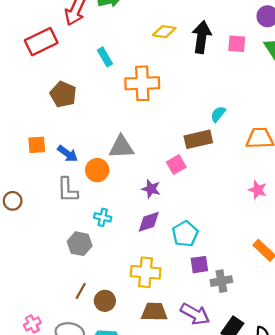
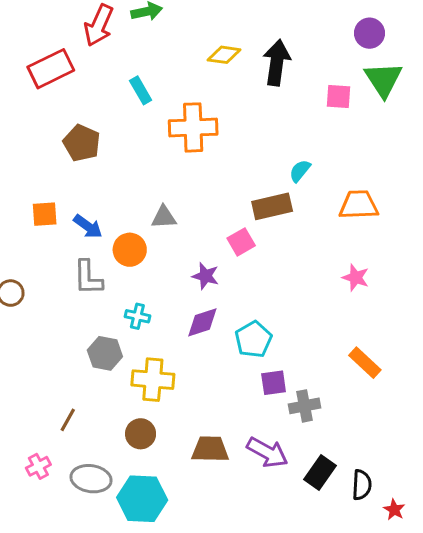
pink square: (237, 44) -> (339, 97), moved
gray triangle: (121, 147) -> (164, 217), size x0.7
yellow cross: (146, 272) -> (153, 380), moved
brown line: (81, 291) -> (68, 420), moved

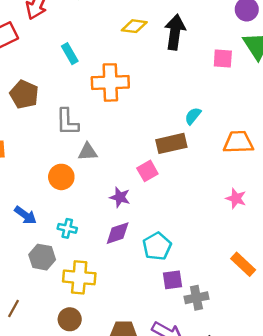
blue arrow: (88, 226) -> (25, 215), moved
gray L-shape: (88, 278) -> (67, 122), moved

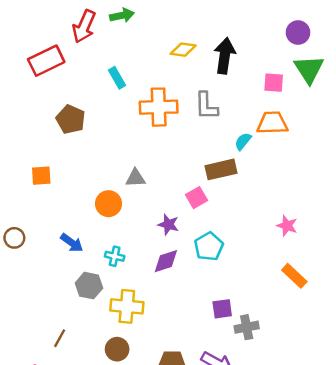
gray L-shape: (67, 122) -> (206, 106), moved
orange trapezoid: (238, 142) -> (272, 123), moved
cyan pentagon: (157, 246) -> (209, 246), moved
orange rectangle: (243, 264) -> (294, 276), moved

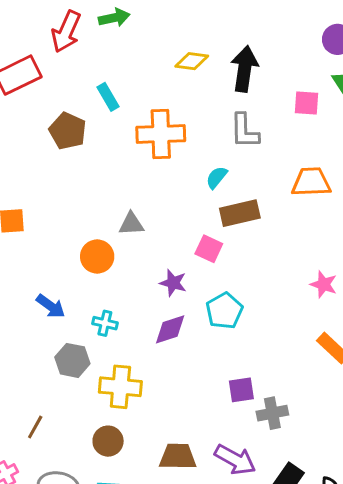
gray L-shape: (206, 106) -> (244, 131), moved
brown pentagon: (71, 119) -> (68, 131), moved
orange trapezoid: (272, 123) -> (311, 182), moved
cyan semicircle: (243, 141) -> (217, 177), moved
pink square: (197, 198) -> (209, 249), turned -35

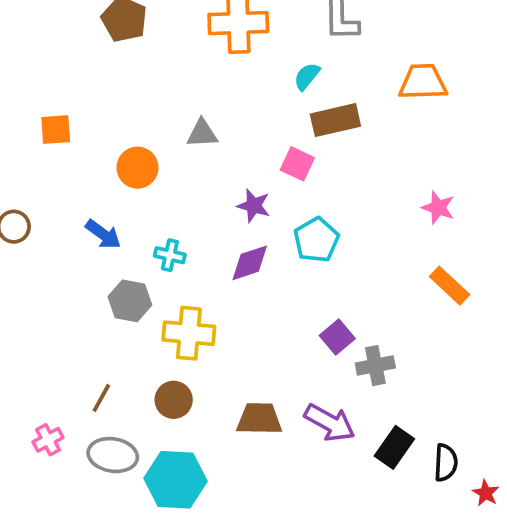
orange circle: (97, 257) -> (137, 168), moved
purple square: (241, 390) -> (337, 337), turned -32
brown line: (35, 427) -> (101, 398), moved

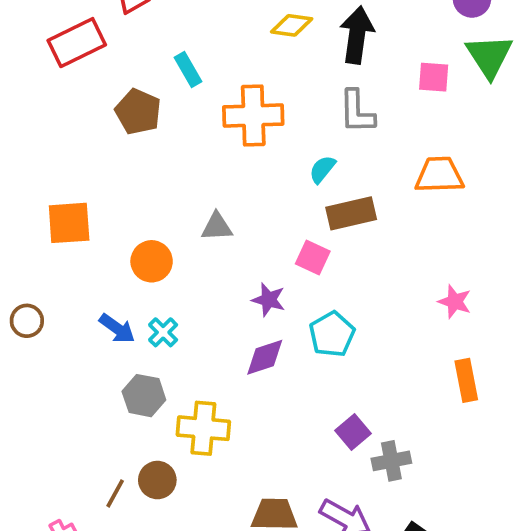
orange square: (56, 130) -> (69, 223), size x1.4
cyan cross: (170, 255) -> (163, 332), moved, turned 32
orange rectangle: (450, 286) -> (466, 380), turned 36
brown circle: (174, 400) -> (157, 480), moved

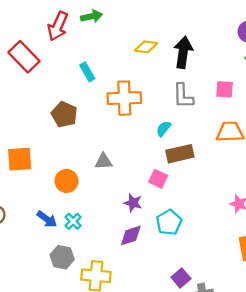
red rectangle: (77, 43) -> (24, 57), turned 72
pink square: (434, 77) -> (225, 89), moved
brown pentagon: (138, 112) -> (64, 114), moved

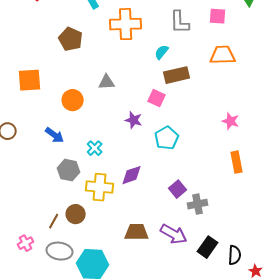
cyan cross: (73, 221) -> (95, 148), moved
purple diamond: (131, 235) -> (132, 175), moved

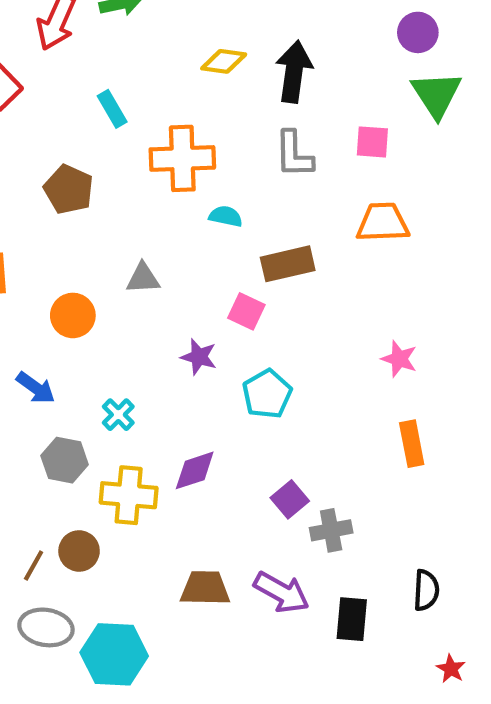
cyan semicircle: (162, 52) -> (226, 216), moved, turned 63
black rectangle: (208, 247) -> (352, 619), turned -30
black semicircle: (235, 255) -> (426, 590), moved

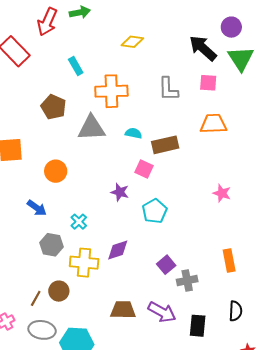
black arrow: (294, 72) -> (203, 48), moved, turned -56
cyan semicircle: (226, 216) -> (134, 133), moved
gray triangle: (143, 278) -> (91, 128), moved, size x1.6
orange rectangle: (412, 444) -> (229, 261), moved

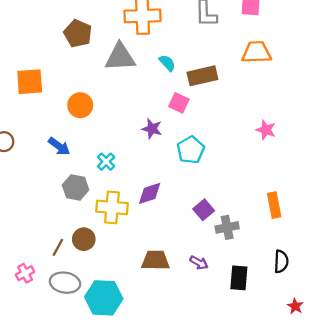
cyan semicircle: (134, 133) -> (167, 63), turned 35
purple arrow: (162, 312) -> (199, 263), size x0.6

